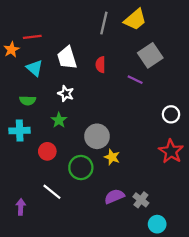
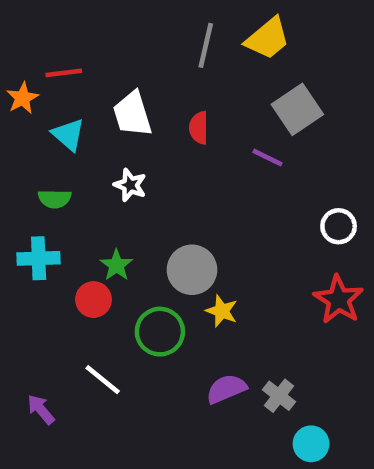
green star: (59, 120) -> (116, 265), moved
purple arrow: (21, 207) -> (41, 409), turned -42

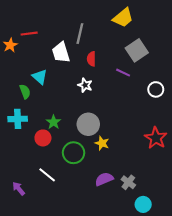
gray line: (206, 45) -> (80, 34), moved
cyan triangle: (68, 135) -> (40, 77), moved
white star: (130, 185) -> (85, 85), moved
green semicircle: (55, 199) -> (25, 92), turned -112
white circle: (339, 226) -> (156, 89), moved

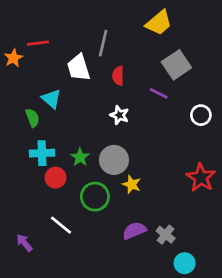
white star: (85, 85) -> (119, 115), moved
cyan cross: (18, 119) -> (42, 153), moved
green star: (53, 122) -> (80, 157), moved

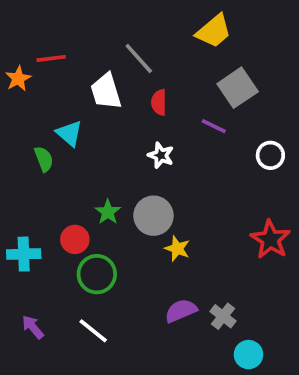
gray line: (103, 43) -> (139, 58), turned -55
cyan cross: (42, 153) -> (24, 254), moved
green circle: (95, 197) -> (97, 274), moved
white line: (61, 225) -> (93, 331), moved

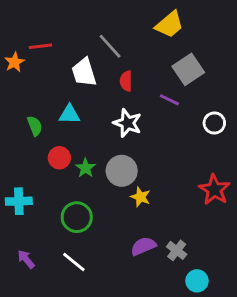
cyan triangle: (69, 133) -> (70, 114), moved, turned -40
white star: (161, 155) -> (127, 123), size x1.4
red circle: (75, 239) -> (59, 158), moved

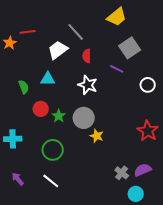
white trapezoid: (84, 72) -> (58, 50), turned 70
purple semicircle: (143, 246) -> (143, 170), moved

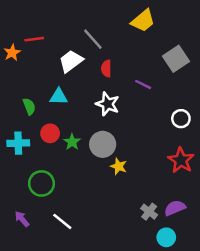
gray square: (130, 48) -> (176, 59), moved
white circle: (148, 85) -> (181, 119), moved
cyan cross: (13, 139) -> (18, 143), moved
green circle: (53, 150) -> (41, 183), moved

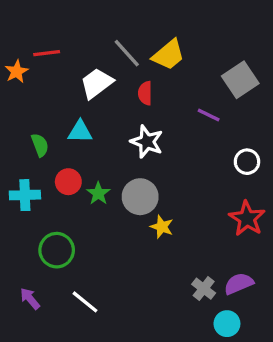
yellow trapezoid: (143, 21) -> (169, 55), moved
purple line: (143, 84) -> (209, 115), moved

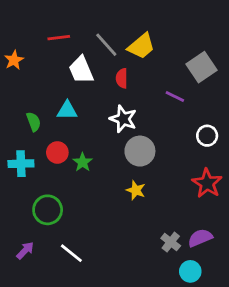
red line: (47, 53) -> (59, 38), moved
white trapezoid: (97, 83) -> (81, 70), turned -76
gray circle: (140, 197) -> (140, 151), moved
purple arrow: (30, 299) -> (25, 250), turned 84

